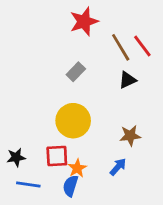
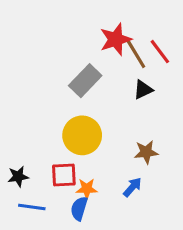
red star: (84, 22) -> (116, 39), moved
gray rectangle: (76, 72) -> (85, 81), size x1.5
orange star: (77, 168) -> (87, 189), turned 30

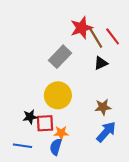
black star: (18, 176) -> (30, 117), moved
blue arrow: (132, 187) -> (106, 132), moved, size x1.5

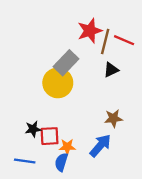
red line: (113, 36) -> (124, 40), turned -30
brown line: (95, 37) -> (105, 41), turned 45
yellow circle: (58, 95) -> (58, 83), moved
blue arrow: (106, 132) -> (100, 146), moved

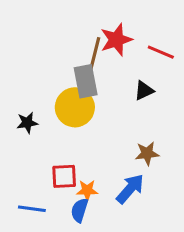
brown line: (105, 41) -> (95, 54), moved
gray rectangle: (66, 63) -> (86, 81), turned -55
black star: (33, 129) -> (27, 123), moved

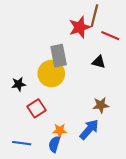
brown line: (95, 54) -> (94, 16), moved
black triangle: (144, 90) -> (99, 62), turned 40
red square: (64, 176) -> (36, 108), moved, turned -30

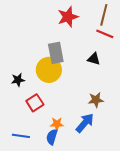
brown line: (94, 16) -> (104, 15), moved
red star: (80, 27) -> (68, 17), moved

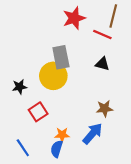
red line: (105, 34) -> (102, 34), moved
blue line: (21, 136) -> (23, 148), turned 48

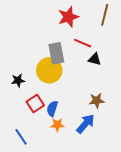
red line: (102, 34) -> (83, 43), moved
blue semicircle: (57, 149) -> (52, 109), moved

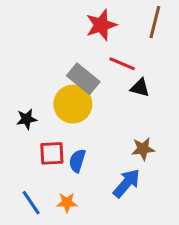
gray rectangle: (56, 53) -> (83, 79), turned -40
red square: (35, 104) -> (52, 153), turned 30
orange star: (57, 125) -> (67, 203), moved

